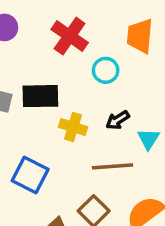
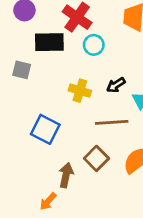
cyan circle: (106, 70) -> (94, 45), moved
black rectangle: (40, 96) -> (49, 42), moved

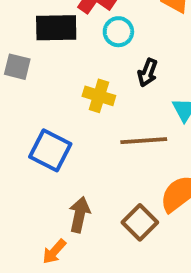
black arrow: (116, 85) -> (148, 73), moved, turned -36
brown square: (96, 158) -> (140, 222), moved

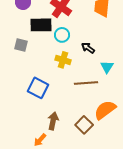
cyan circle: (118, 32) -> (62, 35), moved
black arrow: (148, 73) -> (88, 48), turned 104

